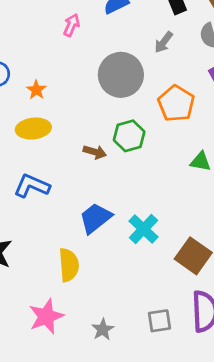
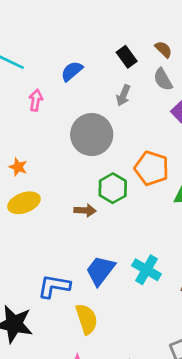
orange pentagon: (176, 104) -> (152, 168), moved
blue L-shape: (32, 186) -> (54, 286), moved

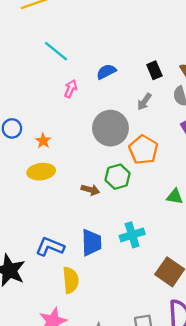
orange pentagon: (152, 168) -> (143, 150), moved
blue trapezoid: (100, 270) -> (91, 243), turned 128
cyan cross: (146, 270) -> (132, 235), moved, turned 30

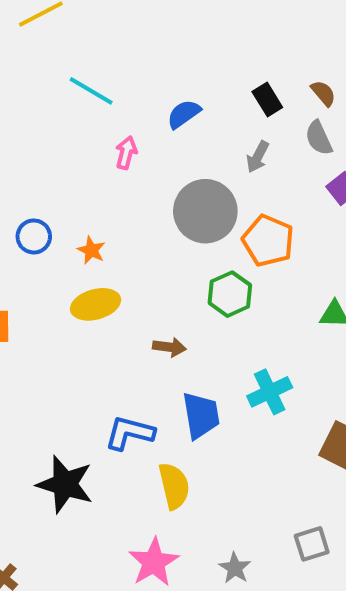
brown arrow: (90, 190) -> (169, 347), moved

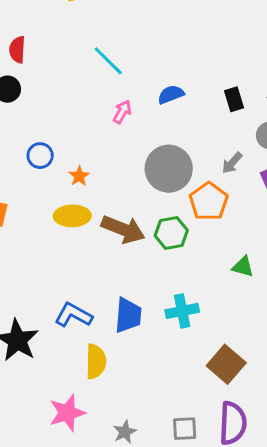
gray arrow: (258, 157) -> (232, 163), moved
brown arrow: (169, 347) -> (123, 229), moved, size x1.8

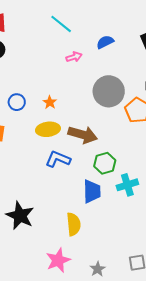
pink arrow: (122, 112) -> (74, 57), turned 49
blue circle: (40, 156) -> (17, 102), moved
green hexagon: (171, 233) -> (105, 163), moved
blue L-shape: (73, 315) -> (58, 159), moved

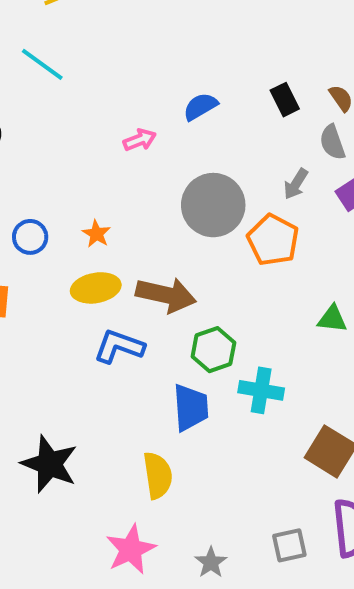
cyan line: (61, 24) -> (42, 64), moved
cyan cross: (127, 185) -> (261, 390), turned 30

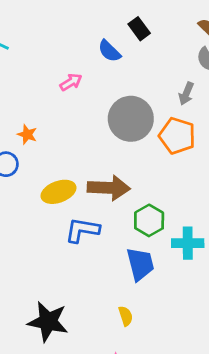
black rectangle: (285, 100) -> (139, 29), moved
blue semicircle: (200, 107) -> (109, 51), turned -95
orange star: (96, 234) -> (27, 134), moved
yellow semicircle: (158, 475) -> (126, 316), size x0.6

